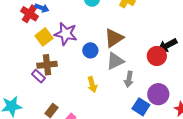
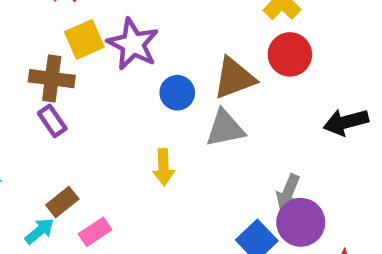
red circle: (157, 56) -> (290, 54), moved
brown cross: (47, 65) -> (52, 79), moved
gray arrow: (129, 79) -> (288, 192), moved

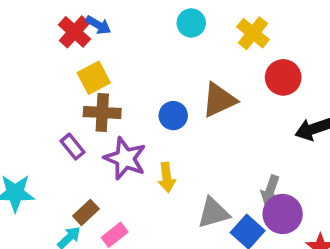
purple star: (133, 44) -> (125, 158), moved
red circle: (290, 54) -> (283, 77), moved
brown cross: (52, 79) -> (102, 112), moved
gray triangle: (225, 128) -> (213, 213), moved

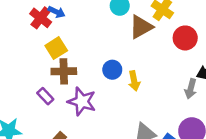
brown triangle: (219, 100) -> (141, 27), moved
yellow arrow: (167, 177) -> (134, 81), moved
gray arrow: (270, 190) -> (191, 89), moved

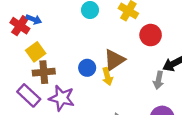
brown triangle: (141, 27) -> (114, 60), moved
purple rectangle: (45, 96) -> (29, 95), size x1.5

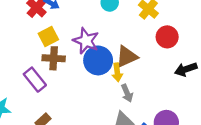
blue circle: (87, 68) -> (98, 60), size x1.6
gray arrow: (159, 80) -> (127, 93), moved, turned -42
purple star: (62, 98) -> (86, 41), moved

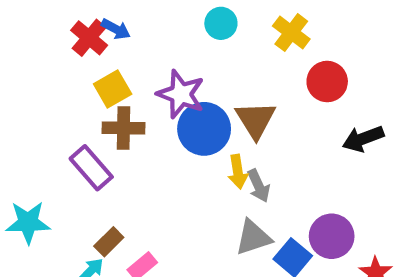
brown triangle: (127, 57) -> (256, 120), turned -35
yellow arrow: (117, 72) -> (238, 172), moved

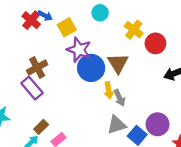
yellow cross: (291, 33) -> (134, 30), moved
yellow square: (113, 89) -> (67, 27), moved
brown cross: (124, 128) -> (37, 68), moved, turned -30

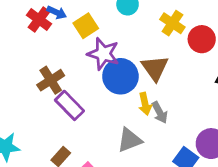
purple rectangle: (32, 88) -> (69, 105), moved
gray triangle: (117, 125) -> (130, 140), moved

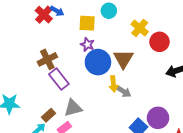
yellow square: (86, 26) -> (87, 23), moved, turned 30
purple star: (103, 54) -> (87, 45), size x0.6
gray arrow: (160, 112) -> (123, 91), turned -35
gray triangle: (130, 140) -> (73, 108), moved

